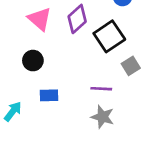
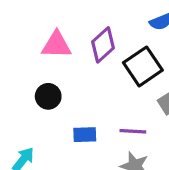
pink triangle: (40, 19) -> (56, 45), turned -40
blue rectangle: (49, 95) -> (85, 135), moved

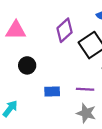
pink triangle: (56, 45) -> (16, 30), moved

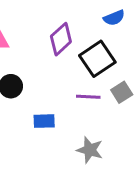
purple line: (85, 89) -> (88, 97), moved

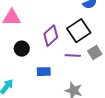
purple diamond: (61, 39) -> (51, 36), moved

